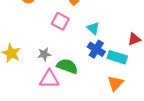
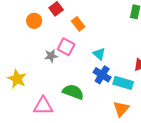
gray star: (44, 54) -> (51, 56), moved
pink triangle: (49, 79) -> (43, 106), moved

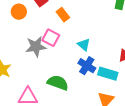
gray star: (51, 56) -> (36, 47), size x1.5

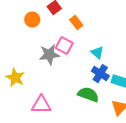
green semicircle: (58, 83) -> (88, 95), moved

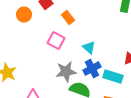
gray star: (49, 55) -> (66, 72), moved
blue cross: (100, 74) -> (92, 69), turned 30

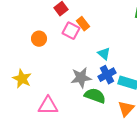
orange circle: (24, 15) -> (39, 39), moved
pink square: (56, 41) -> (71, 31), moved

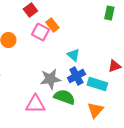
pink triangle: (48, 106) -> (35, 104), moved

